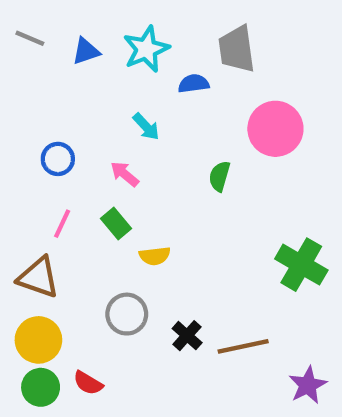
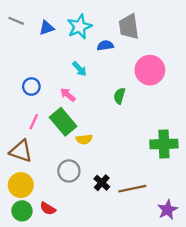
green rectangle: (116, 224) -> (63, 122), size x1.6
green cross: (301, 265) -> (164, 144), turned -32

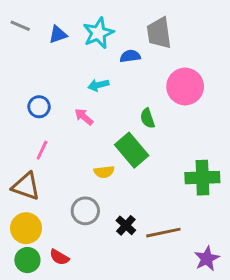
cyan arrow: (79, 69) -> (98, 85), turned 119
green semicircle: (119, 96) -> (147, 118), turned -35
green rectangle: (63, 122) -> (132, 150), moved

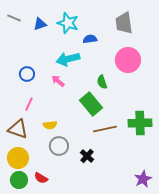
cyan star: (98, 33) -> (68, 23), turned -30
gray trapezoid: (159, 33) -> (124, 23), moved
cyan arrow: (98, 85) -> (68, 59), size x1.6
yellow semicircle: (104, 172) -> (50, 125), moved
brown line: (163, 233) -> (105, 129), moved

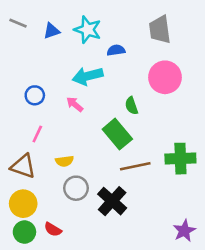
black cross: (87, 156) -> (112, 201), size x1.6

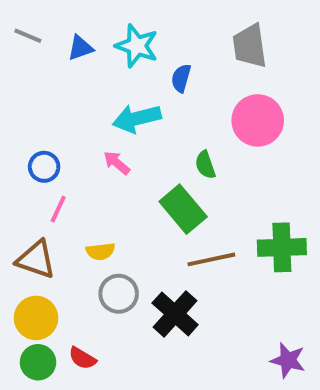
blue semicircle: (116, 50) -> (181, 78), turned -66
blue circle: (35, 95) -> (44, 167), moved
purple star: (184, 231) -> (288, 360), turned -30

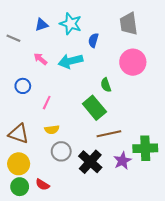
gray line: (28, 36) -> (13, 38), moved
pink arrow: (117, 163) -> (40, 59), moved
pink line: (58, 209) -> (47, 103), moved
green cross: (282, 247) -> (145, 148), moved
purple star: (288, 360) -> (122, 161), moved, turned 30

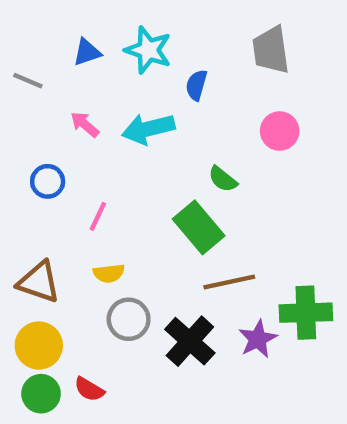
pink circle: (133, 62) -> (280, 131), size x0.7
green semicircle: (106, 85) -> (223, 179), turned -32

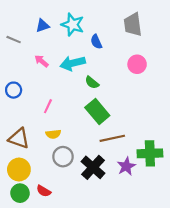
blue semicircle: (196, 85) -> (96, 42), turned -40
green semicircle: (223, 179) -> (92, 83), moved
blue circle: (48, 181) -> (14, 90), moved

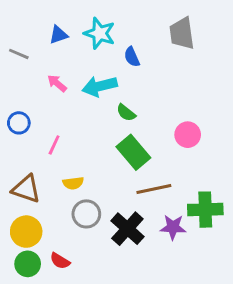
pink circle: (137, 64) -> (188, 135), moved
pink line: (48, 106) -> (54, 145), moved
purple star: (126, 166) -> (173, 227), turned 30

